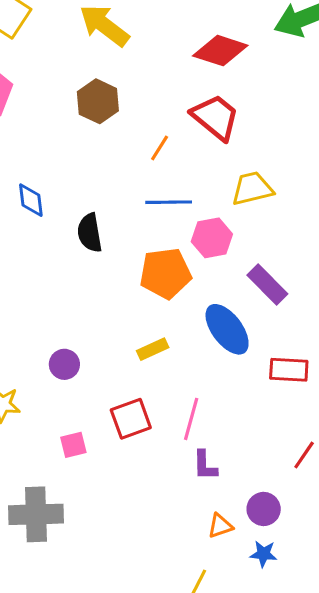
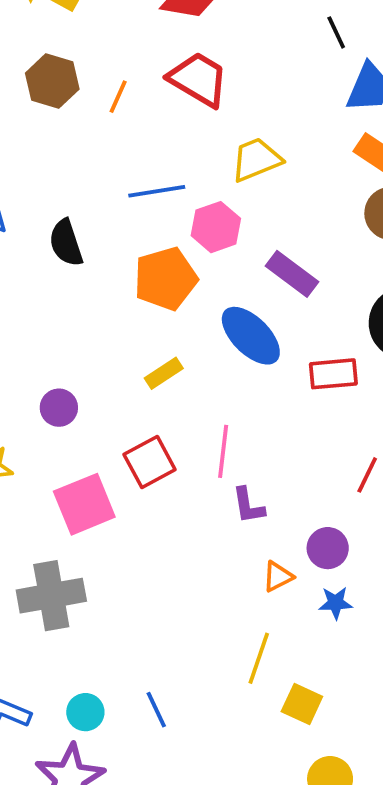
orange line: (160, 148) -> (118, 97), moved
pink square: (73, 445) -> (84, 504), size x1.8

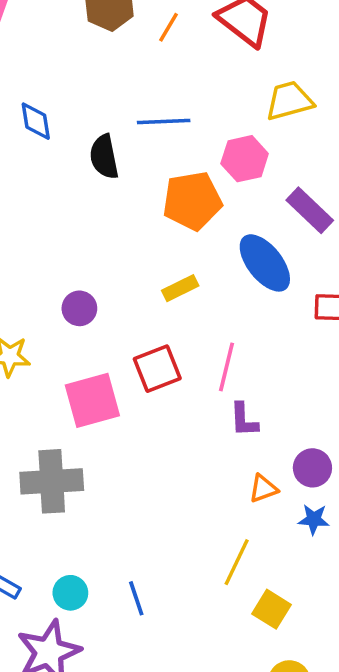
blue line: (157, 191) -> (164, 122), moved

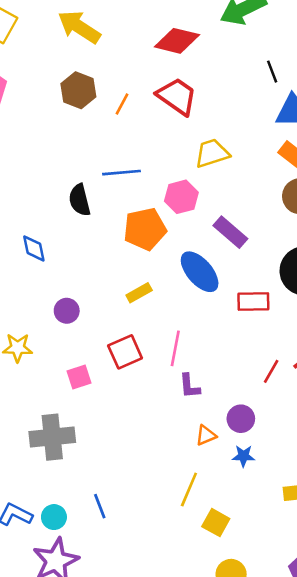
blue diamond: (36, 121) -> (34, 248), moved
pink square: (92, 400) -> (79, 377), size x0.6
cyan circle: (70, 593) -> (54, 517), moved
blue line: (136, 598) -> (100, 506), moved

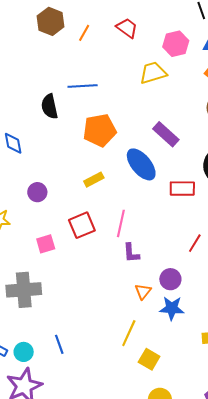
red trapezoid: (177, 96) -> (127, 28), size x0.7
pink hexagon: (181, 197) -> (176, 44), moved
orange triangle: (206, 435) -> (143, 291), turned -30
blue star: (243, 456) -> (172, 308), size x1.4

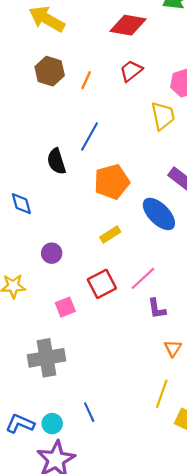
red trapezoid: (127, 28) -> (131, 71), turned -70
yellow trapezoid: (153, 73) -> (163, 116), turned 100
blue line: (83, 86) -> (89, 136), turned -52
pink line: (121, 223) -> (143, 278), turned 40

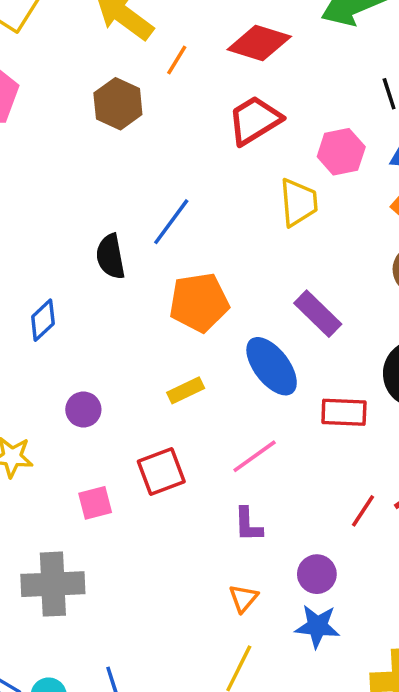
red trapezoid: (131, 71) -> (255, 120), size x1.4
orange line: (86, 80) -> (177, 60), moved
blue diamond: (21, 204) -> (43, 320), turned 55
pink line: (143, 278) -> (255, 456), moved
orange triangle: (173, 348) -> (243, 598), moved

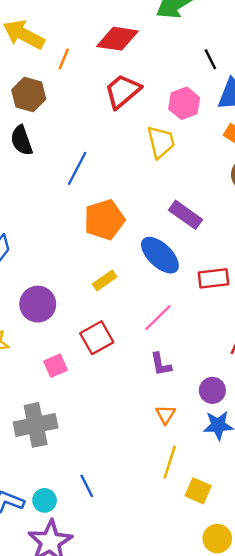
black semicircle: (111, 257) -> (22, 140), moved
purple circle: (83, 410) -> (38, 304), size x1.5

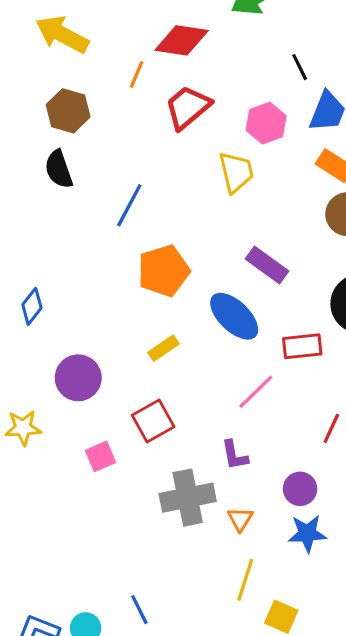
orange line: (64, 59) -> (137, 74), moved
pink line: (158, 318) -> (256, 392), moved
gray cross: (36, 425) -> (188, 498), moved

